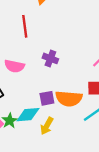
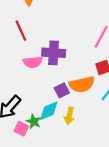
purple cross: (50, 58) -> (54, 53), size x1.5
pink semicircle: (14, 66) -> (33, 62), moved

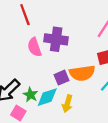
pink semicircle: (33, 62) -> (34, 47), turned 72
green star: (34, 121) -> (31, 95), moved

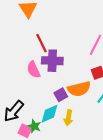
red line: (25, 15) -> (42, 43), moved
green star: (31, 95) -> (34, 126), moved

